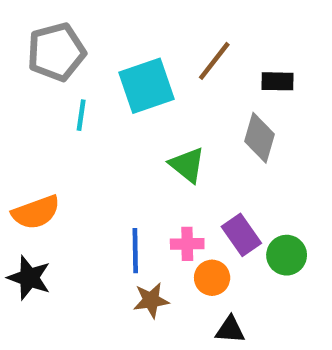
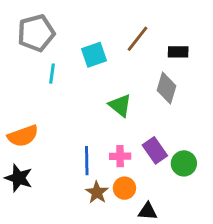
cyan square: (147, 86) -> (94, 55), size x0.7
orange circle: (212, 278) -> (124, 188), moved
brown star: (151, 300) -> (97, 192), turned -30

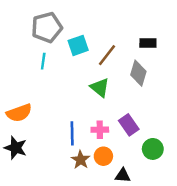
gray pentagon: (36, 33) -> (47, 27), moved
brown line: (138, 39) -> (107, 55), moved
green circle: (184, 163) -> (153, 149), moved

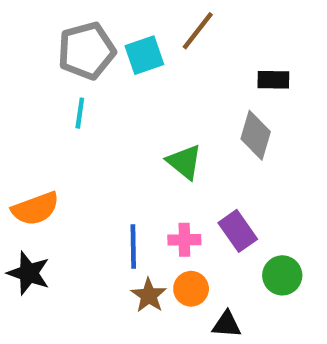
cyan square: (78, 45) -> (144, 55), moved
brown line: (107, 55) -> (198, 31), moved

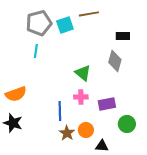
brown line: (198, 31) -> (89, 14), turned 42
purple rectangle: (238, 231) -> (107, 104), turned -66
pink cross: (184, 240) -> (81, 97), moved

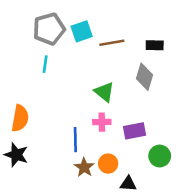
brown line: (89, 14) -> (112, 43), moved
orange semicircle: (16, 94) -> (20, 118), turned -60

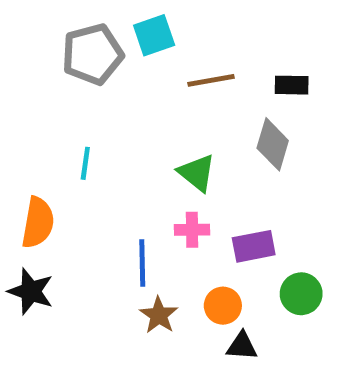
cyan square: (82, 31) -> (154, 35), moved
cyan line: (45, 64) -> (85, 163), moved
orange circle: (108, 164) -> (223, 306), moved

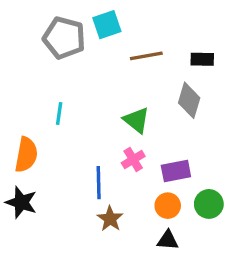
gray pentagon: (92, 54) -> (64, 38), turned 30
pink cross: (192, 230) -> (133, 160), turned -30
orange circle: (223, 306) -> (168, 206), moved

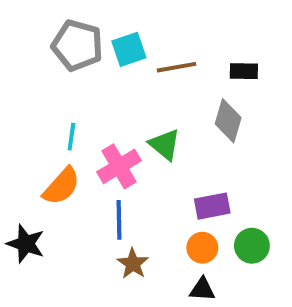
cyan square: (107, 25) -> (129, 49), moved
orange semicircle: (26, 155) -> (61, 186), moved, turned 32
pink cross: (133, 160) -> (119, 166), moved, size x1.5

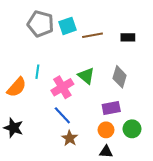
gray diamond: (228, 121) -> (120, 77), moved
orange semicircle: (61, 186) -> (17, 87), moved
blue line: (119, 220) -> (62, 115), turned -42

